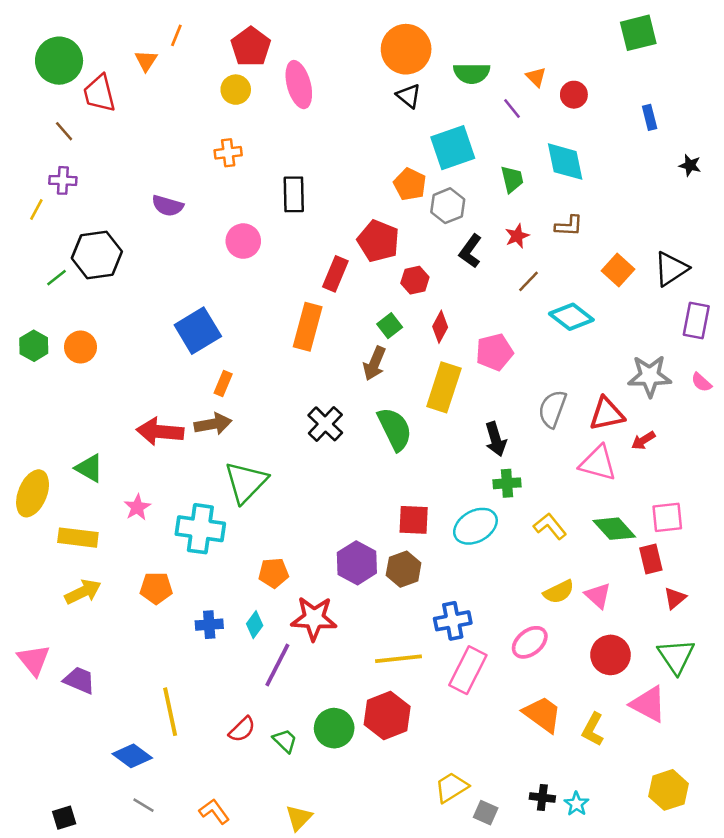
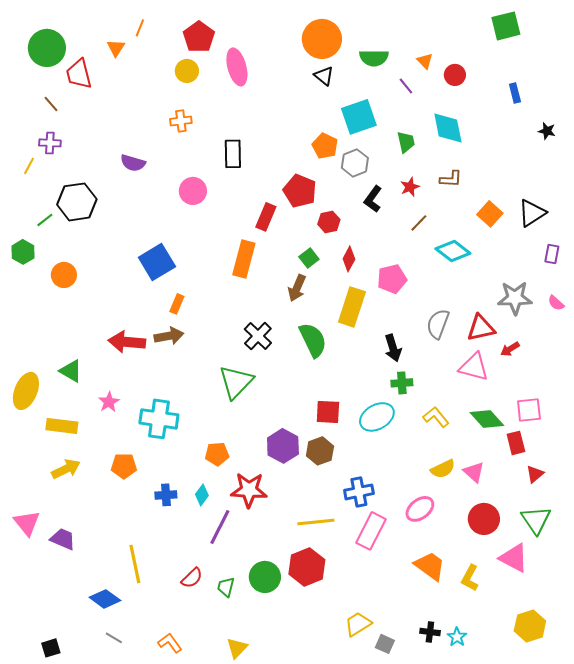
purple rectangle: (696, 321) -> (552, 254), size x0.7
green hexagon: (34, 346) -> (23, 252), moved
green triangle: (246, 482) -> (236, 382), moved
green trapezoid: (285, 741) -> (226, 587), turned -120

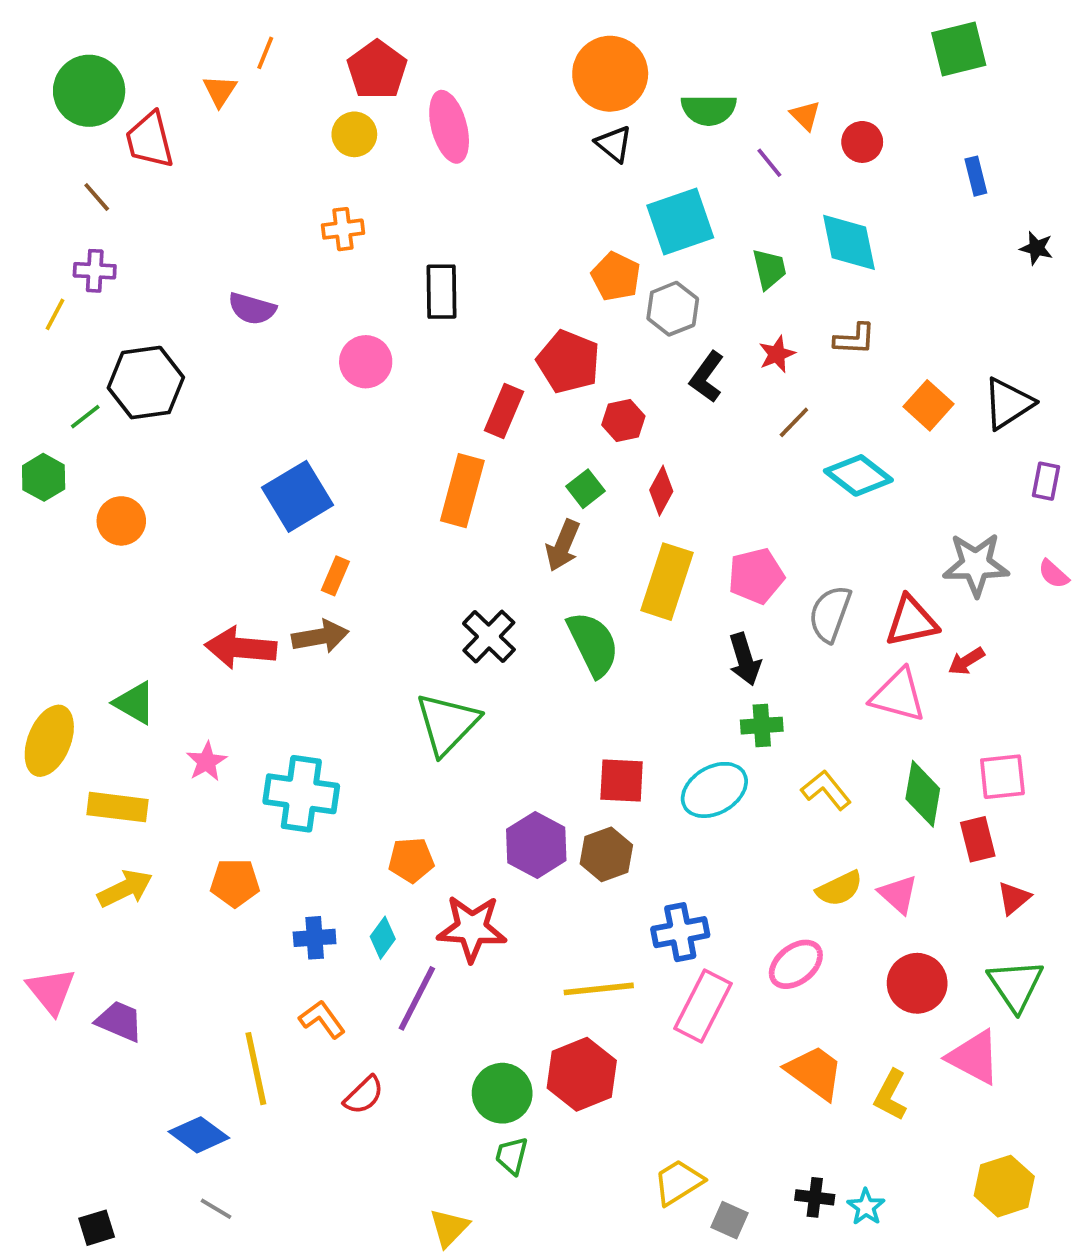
pink pentagon: (392, 279) -> (756, 576), moved
green diamond: (487, 419) -> (923, 794), turned 52
green trapezoid: (226, 587) -> (512, 1156), moved
orange L-shape: (170, 643) -> (322, 1019), moved

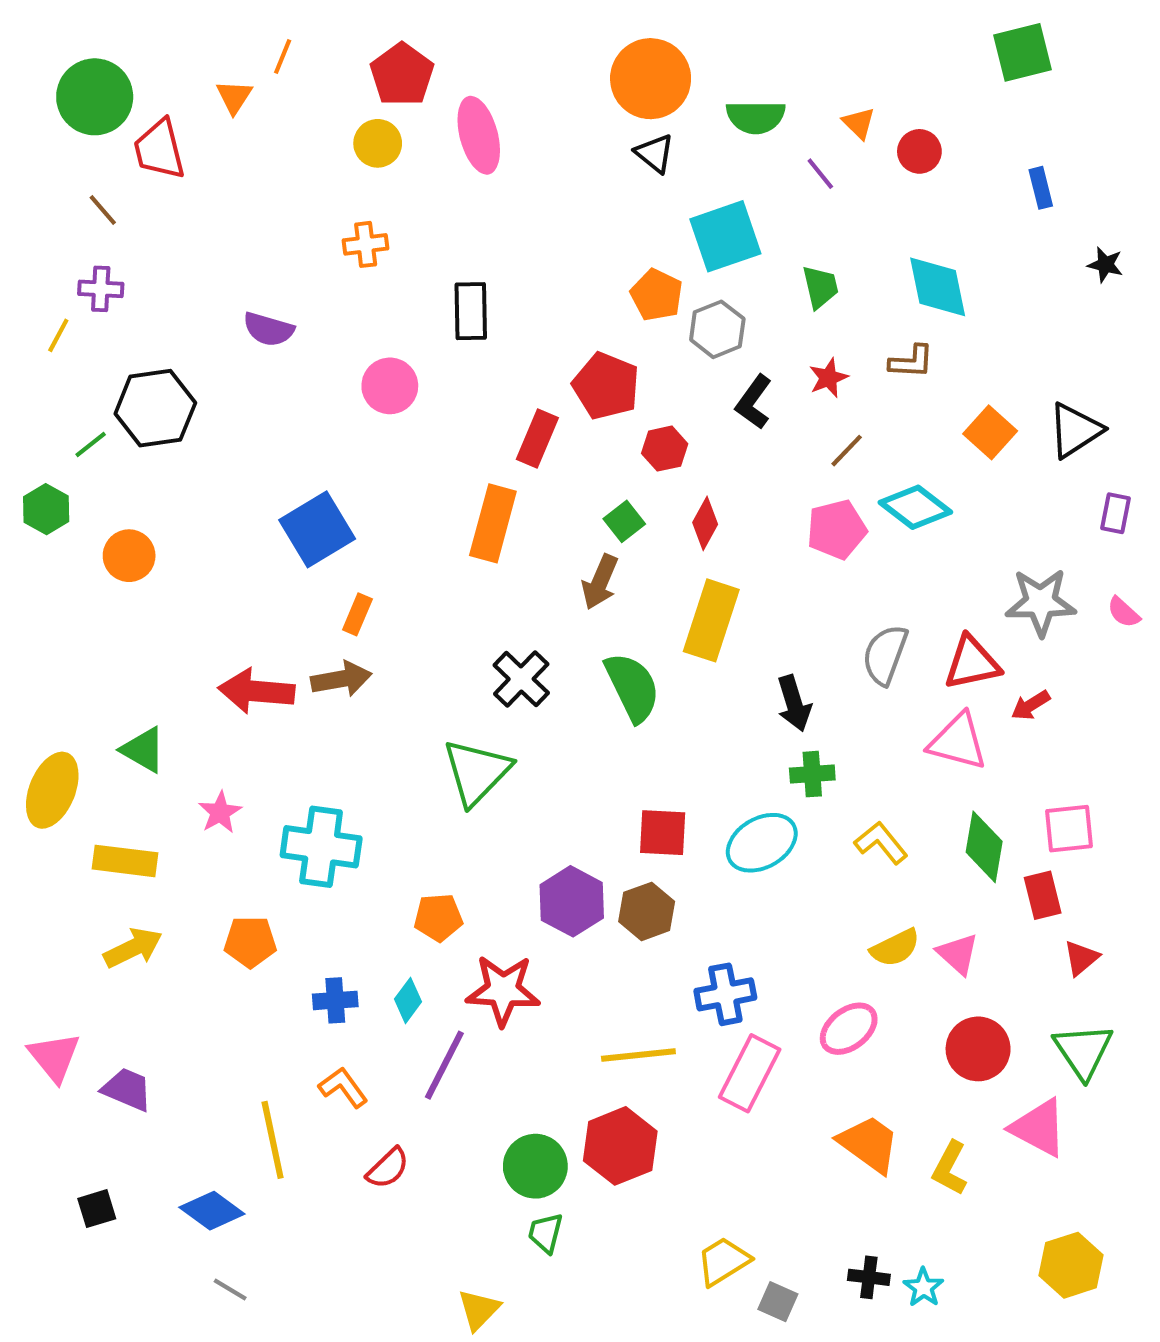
cyan diamond: (849, 242) -> (938, 287), moved
pink pentagon: (756, 576) -> (837, 529), moved
black square: (97, 1228) -> (97, 1209), moved

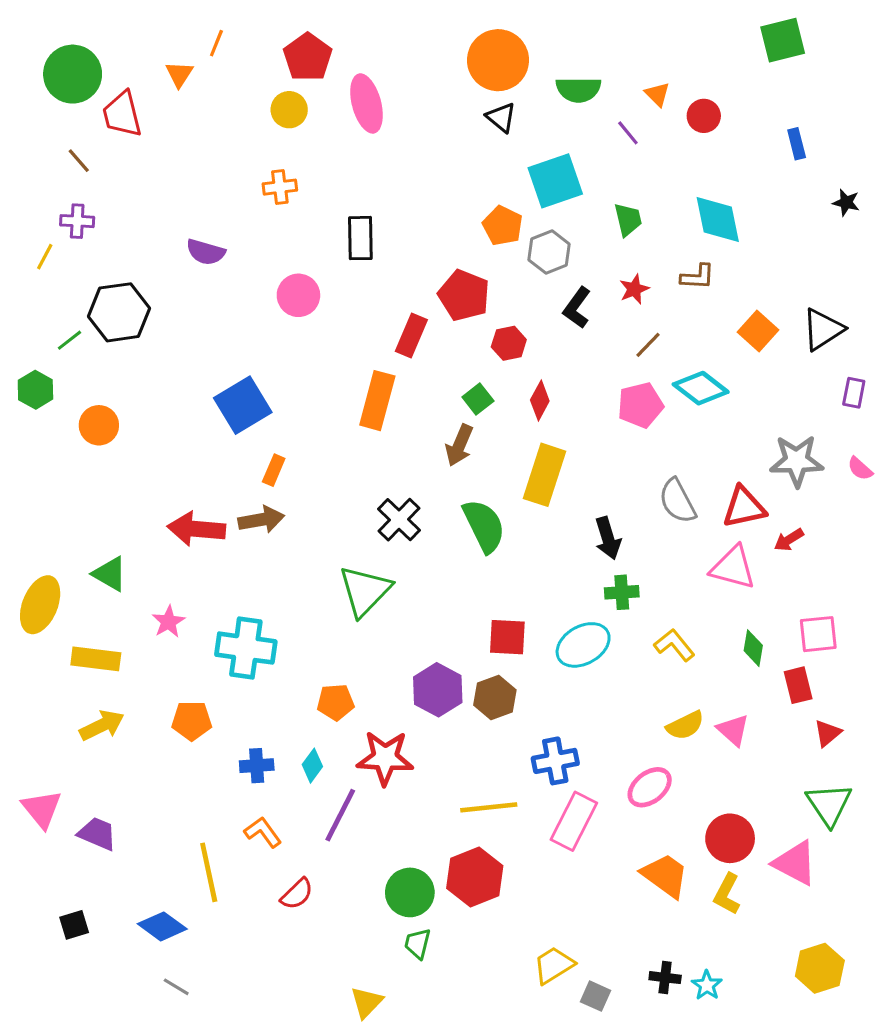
gray semicircle: (885, 655) -> (677, 501), turned -48
green diamond: (984, 847) -> (753, 648), size x0.7
red circle: (978, 1049) -> (730, 838), moved

